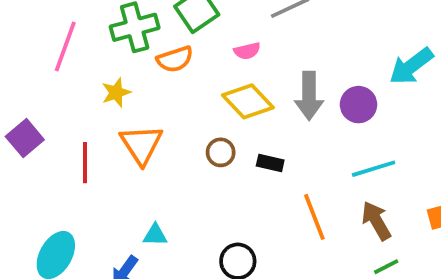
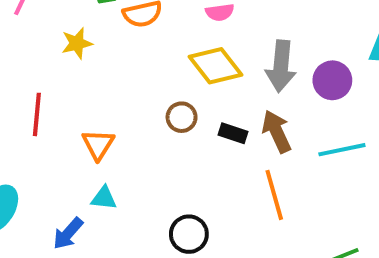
orange triangle: (141, 145) -> (98, 144), moved, size x0.7
brown arrow: (376, 221) -> (277, 132), moved

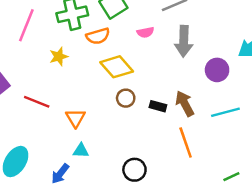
yellow diamond: (216, 66) -> (117, 67), moved
gray arrow: (281, 66) -> (184, 41), moved
red line: (37, 114) -> (37, 102), turned -70

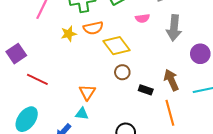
orange semicircle: (98, 36) -> (93, 28), moved
red line: (37, 102) -> (37, 79), moved
black rectangle: (158, 106) -> (146, 90), moved
orange triangle: (75, 118) -> (87, 92), moved

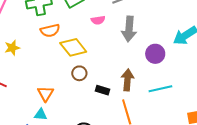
yellow star: (69, 34) -> (12, 48), moved
brown arrow: (171, 80) -> (127, 80), turned 30

